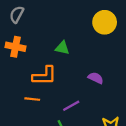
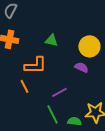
yellow circle: (105, 22) -> (89, 46), moved
orange line: (32, 99) -> (24, 86), turned 56

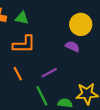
green triangle: (51, 40) -> (22, 18), moved
orange line: (24, 86) -> (18, 74), moved

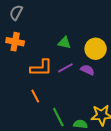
green triangle: (22, 18) -> (64, 43), moved
purple line: (49, 73) -> (65, 68), moved

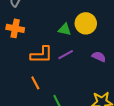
yellow circle: (96, 49) -> (86, 23), moved
purple semicircle: (87, 70) -> (99, 57), moved

